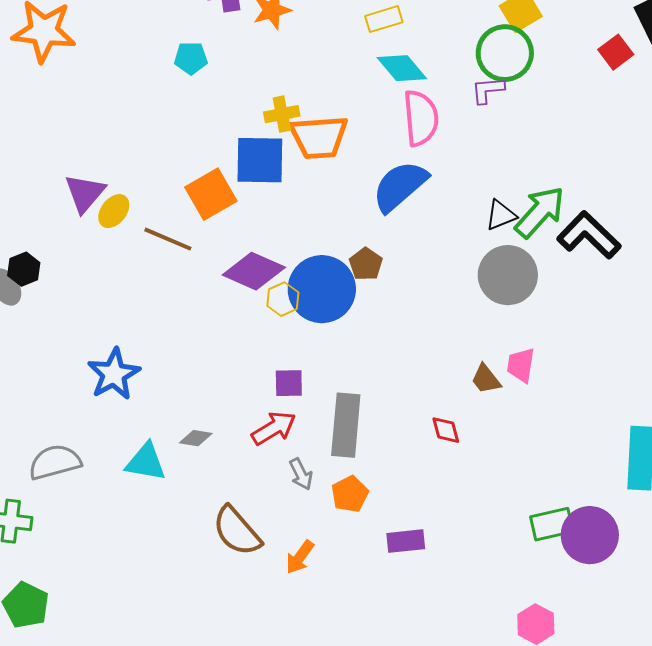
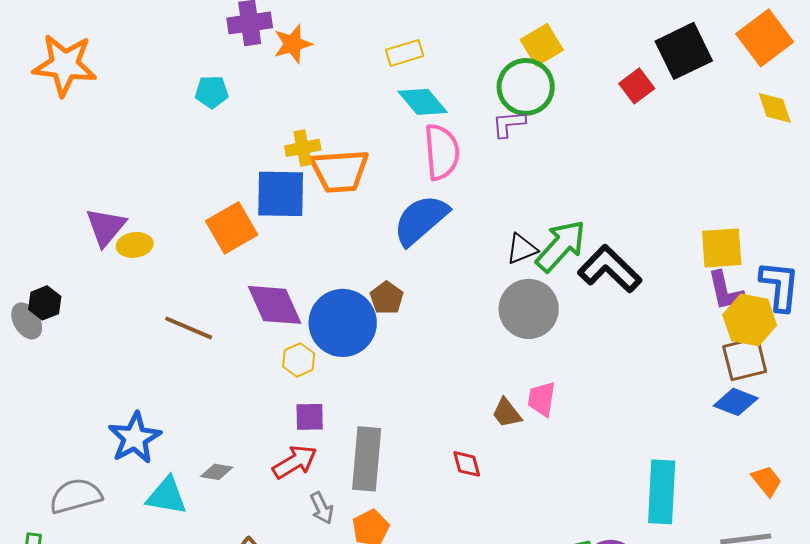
yellow ellipse: (114, 211) -> (135, 245), turned 44
brown line: (168, 239) -> (189, 328), moved
purple diamond: (254, 271) -> (275, 305), turned 42
yellow hexagon: (283, 299) -> (299, 360), moved
blue star: (114, 374) -> (135, 438), moved

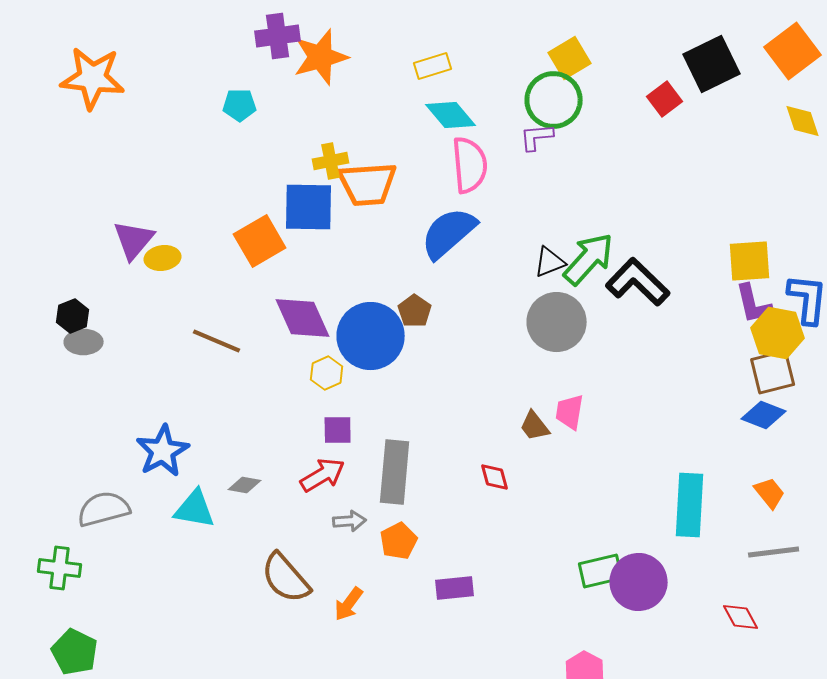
orange star: (293, 44) -> (321, 57), size x1.4
gray ellipse: (27, 321) -> (84, 342), moved, turned -60
orange trapezoid: (767, 481) -> (770, 493), moved
gray arrow: (322, 508) -> (350, 521), turned -68

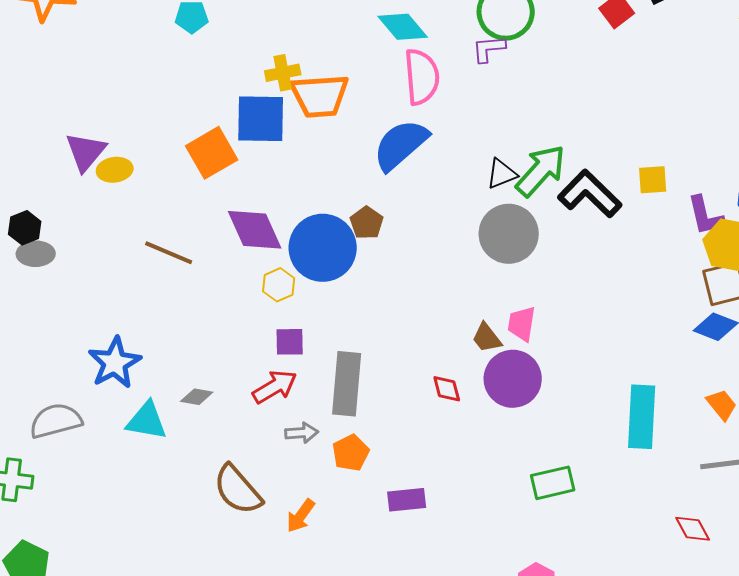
yellow square: (750, 261) -> (653, 180), moved, size x0.7
purple circle: (639, 582) -> (513, 379), moved

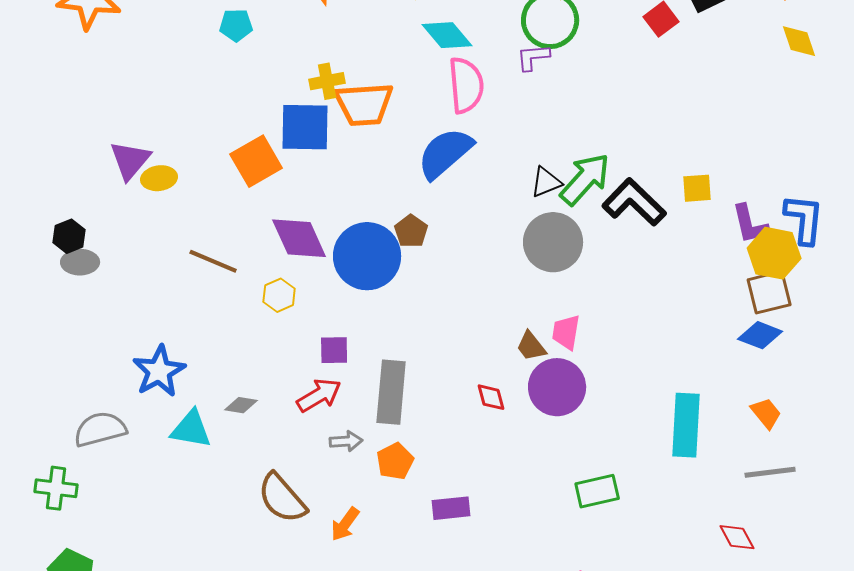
yellow hexagon: (279, 285) -> (279, 295), moved

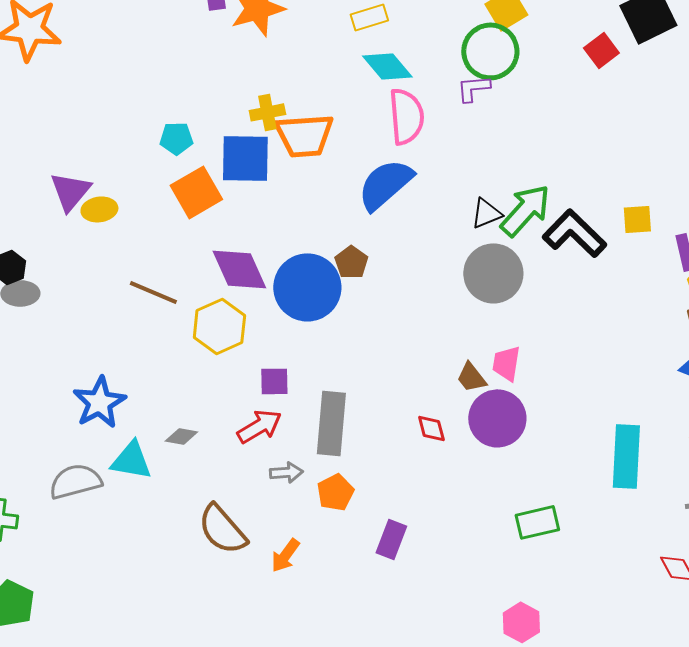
cyan pentagon: (236, 25) -> (176, 138), moved
yellow hexagon: (279, 295) -> (219, 326), size x1.6
gray semicircle: (100, 429) -> (75, 481), moved
purple rectangle: (451, 508) -> (391, 539), turned -63

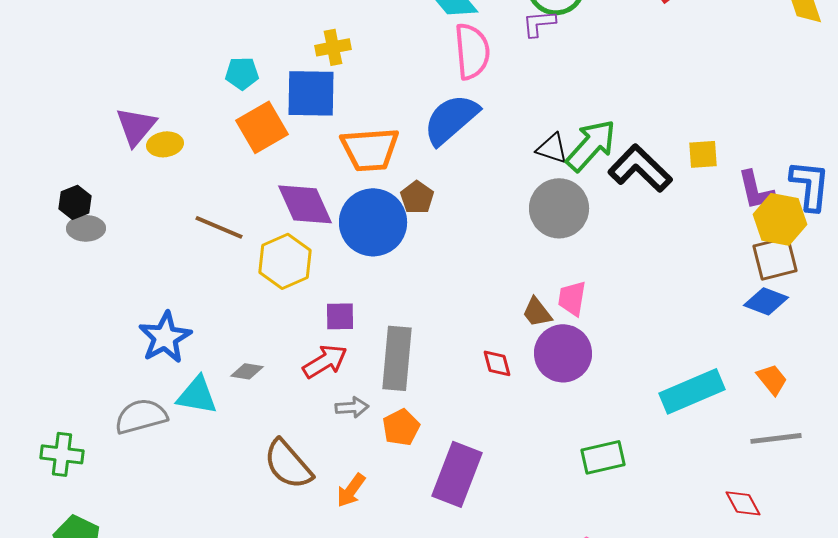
orange trapezoid: (304, 135) -> (370, 149), moved
black triangle: (486, 213) -> (552, 148), turned 40
cyan rectangle: (626, 456) -> (692, 391), turned 64
purple rectangle: (391, 539) -> (457, 474), size x1.6

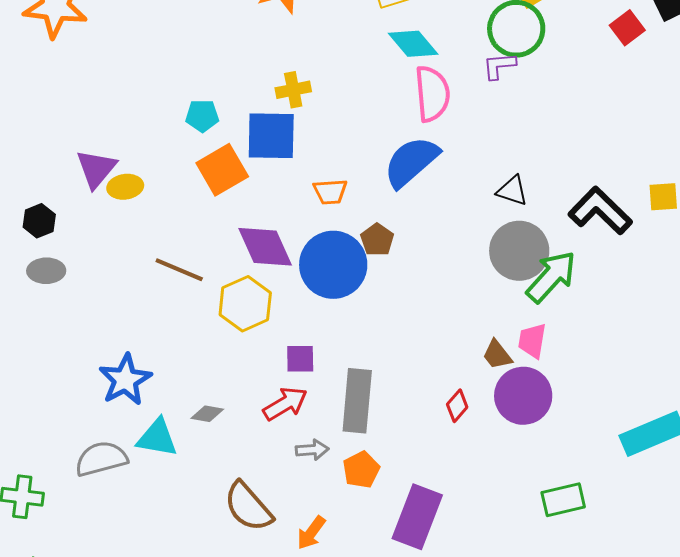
green arrow: (591, 145) -> (551, 277), moved
orange trapezoid: (370, 149) -> (330, 192), size x0.6
black hexagon: (75, 202) -> (39, 221), moved
red diamond: (497, 363) -> (457, 406), turned 56

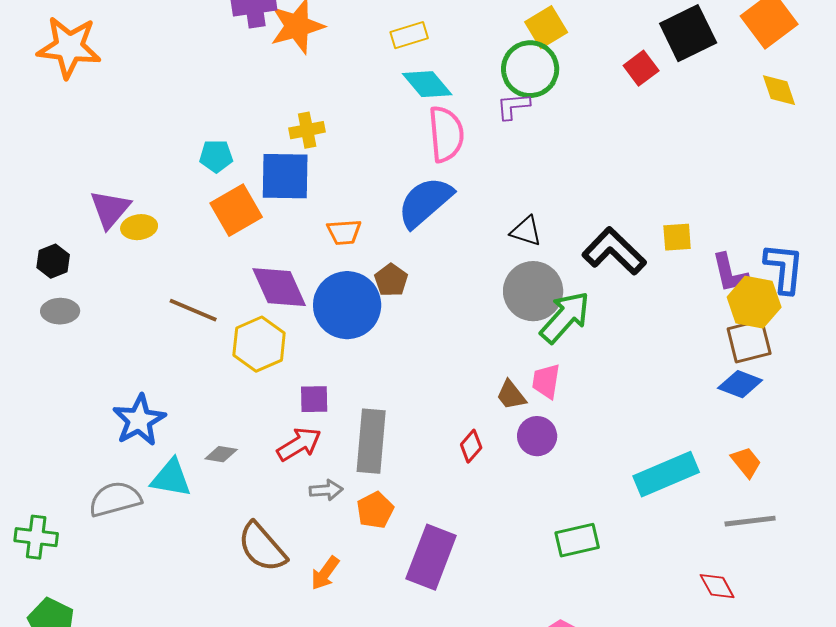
purple circle: (523, 396) -> (537, 436), size x0.7

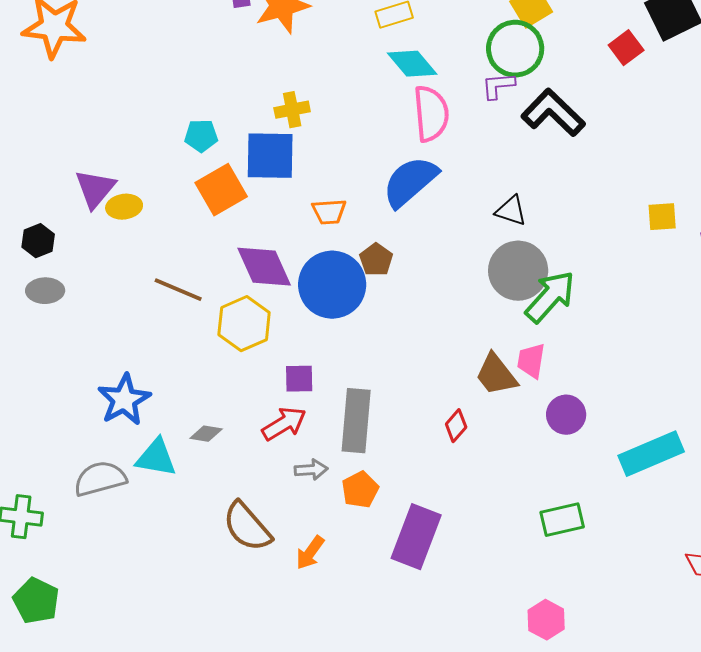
black L-shape: (614, 251) -> (553, 113), moved
brown trapezoid: (511, 395) -> (496, 375), size x1.4
purple circle: (537, 436) -> (566, 415), moved

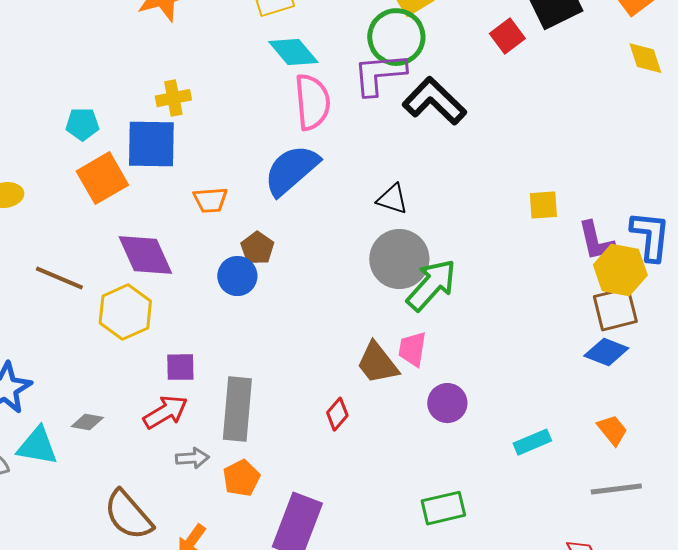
purple L-shape: (498, 86) -> (379, 74), size x1.6
blue circle: (332, 285) -> (237, 276), moved, size x0.6
cyan rectangle: (651, 454) -> (532, 442), size x0.6

